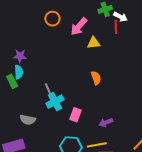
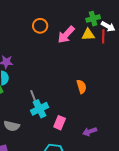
yellow triangle: (94, 43) -> (88, 35), moved

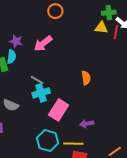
pink arrow: (66, 35) -> (43, 44), moved
gray line: (33, 97) -> (37, 80), turned -48
pink rectangle: (60, 123) -> (59, 110), size x1.5

